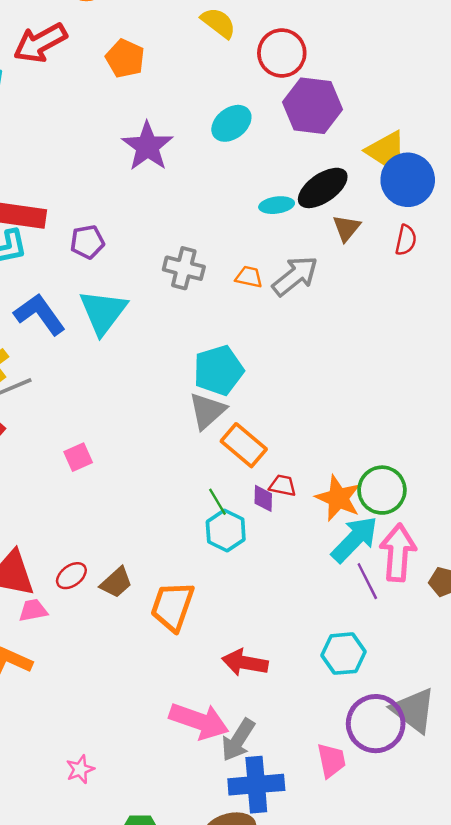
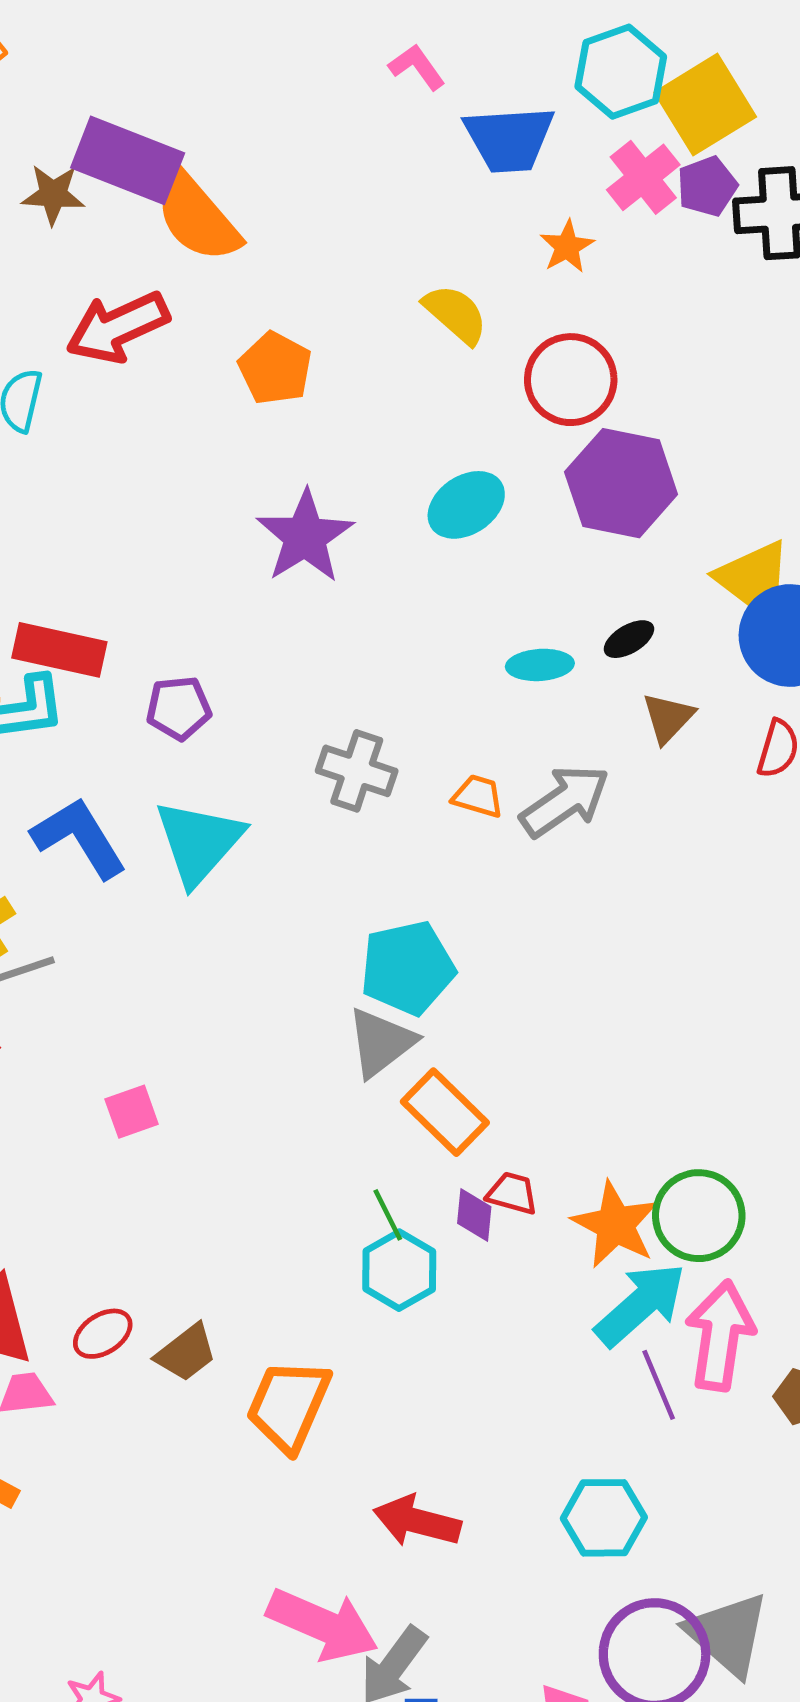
black ellipse: (323, 188) -> (629, 639), size x0.5

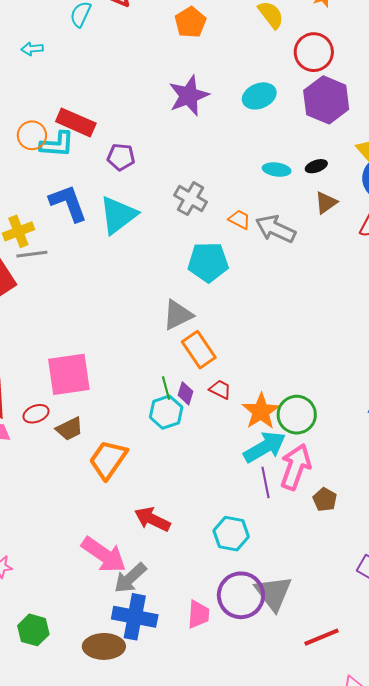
gray arrow: (565, 801) -> (276, 229), turned -132
cyan pentagon: (408, 968) -> (208, 262), moved
pink square: (132, 1112) -> (69, 374), moved, size x2.0
purple diamond: (474, 1215) -> (185, 393), moved

